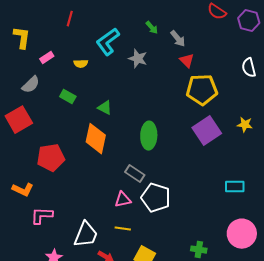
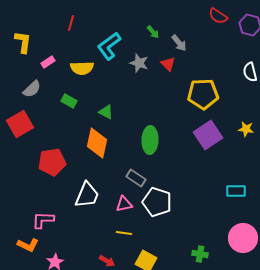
red triangle: (187, 61) -> (168, 64), moved
yellow semicircle: (81, 64) -> (82, 68), size x1.6
orange L-shape: (23, 190) -> (28, 245), moved
white trapezoid: (86, 235) -> (87, 195), moved

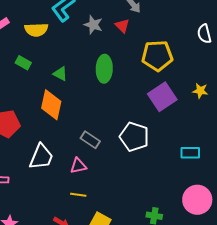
green ellipse: (150, 140) -> (104, 69), moved
white pentagon: (157, 202) -> (134, 137), moved

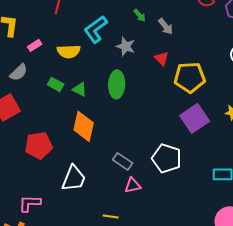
red triangle: (122, 26) -> (162, 58), moved
green ellipse: (104, 69) -> (117, 84), moved
green triangle: (60, 74) -> (80, 89), moved
pink triangle: (78, 166) -> (133, 185), moved

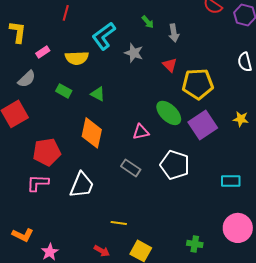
gray arrow: (166, 26) -> (174, 33), turned 30
green ellipse: (117, 84) -> (169, 113), moved, turned -48
green triangle: (80, 89) -> (98, 94), moved
pink triangle: (133, 185) -> (141, 132), moved
pink L-shape: (30, 203) -> (38, 183), moved

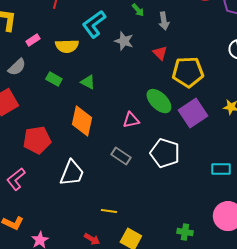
pink L-shape: (38, 183) -> (16, 179), moved, turned -40

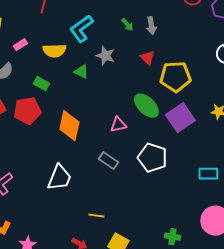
green arrow: (138, 10) -> (127, 25), moved
gray star: (124, 41) -> (105, 56), moved
green triangle: (88, 82) -> (81, 72), moved
red pentagon: (37, 140) -> (27, 111), moved

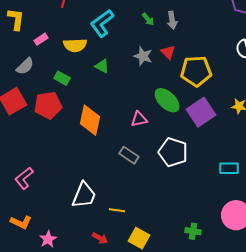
gray star: (105, 56) -> (143, 56), moved
white trapezoid: (59, 178) -> (84, 195), moved

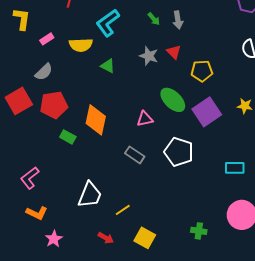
gray semicircle: (25, 66) -> (44, 72), moved
yellow pentagon: (196, 71) -> (202, 71), size x0.7
green rectangle: (62, 78) -> (68, 137), moved
yellow line: (117, 210) -> (123, 210), turned -42
orange L-shape: (21, 222) -> (37, 213), moved

